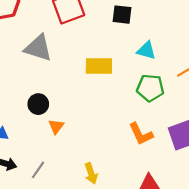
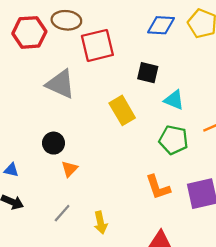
black square: (122, 15) -> (148, 73), moved
yellow rectangle: (99, 66) -> (122, 110), turned 52
gray line: (38, 170) -> (62, 213), moved

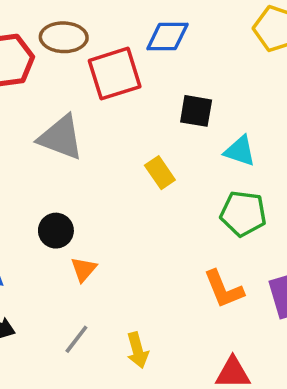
blue diamond: (161, 25) -> (167, 37), moved
yellow rectangle: (122, 110) -> (160, 173), size x0.7

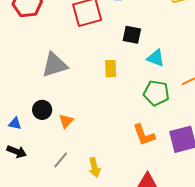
gray triangle: (61, 137) -> (55, 65), moved, turned -40
yellow rectangle: (160, 173) -> (111, 69), turned 30
black circle: (56, 231) -> (42, 110), moved

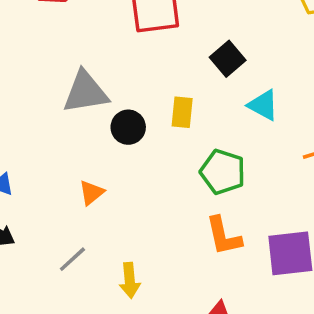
black square: (132, 35) -> (228, 59), turned 30
green pentagon: (156, 93) -> (223, 172), moved
black circle: (42, 110) -> (128, 127), moved

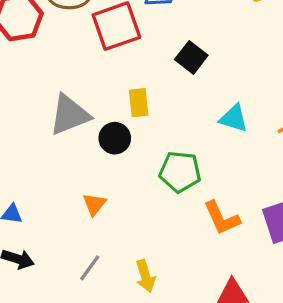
cyan triangle: (263, 105) -> (234, 118), moved
yellow rectangle: (182, 112) -> (139, 103), moved
green pentagon: (223, 172) -> (180, 172), moved

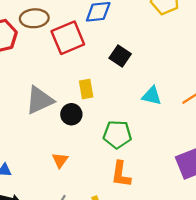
orange L-shape: (222, 218) -> (121, 174), moved, turned 36

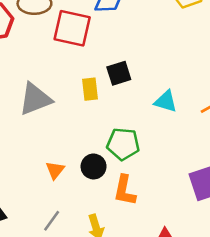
red square: (68, 38) -> (72, 28), turned 32
black square: (120, 56) -> (119, 73), moved, turned 35
black circle: (71, 114) -> (94, 166), moved

